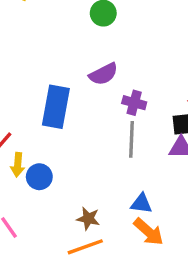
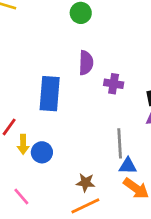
purple semicircle: (103, 74) -> (86, 63), turned -55
gray line: (132, 139) -> (120, 143), moved

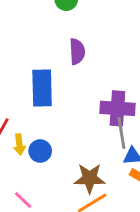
purple cross: (114, 84) -> (117, 108), moved, size x1.6
brown star: (86, 183) -> (90, 178), size x1.5

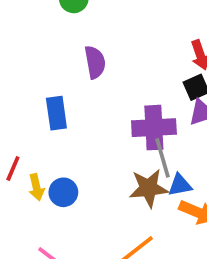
blue rectangle: (42, 88) -> (56, 113), size x0.7
brown star: (90, 178) -> (149, 188), moved

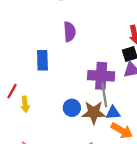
blue circle: (63, 192) -> (72, 108), moved

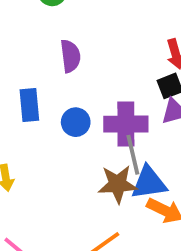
blue circle: (72, 108) -> (76, 122), moved
blue triangle: (113, 113) -> (149, 183), size x1.5

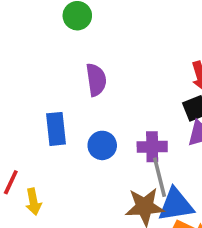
purple cross: (126, 124) -> (152, 147), size x0.7

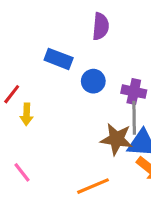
blue rectangle: (56, 129) -> (59, 59), turned -76

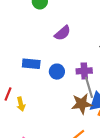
purple semicircle: (101, 26) -> (62, 33), moved, turned 60

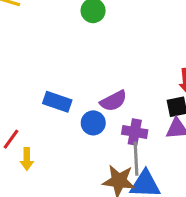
purple semicircle: (62, 33) -> (113, 101), moved

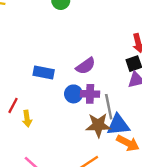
blue circle: (93, 123) -> (74, 94), moved
purple cross: (135, 132) -> (90, 94), moved

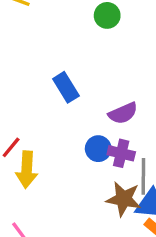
blue rectangle: (44, 73) -> (66, 87), moved, turned 36
yellow arrow: (27, 119) -> (27, 170), size x1.5

